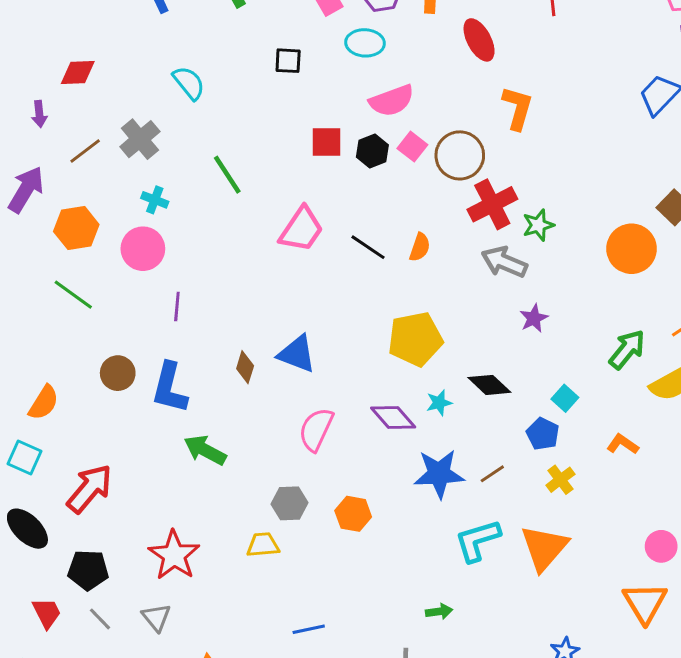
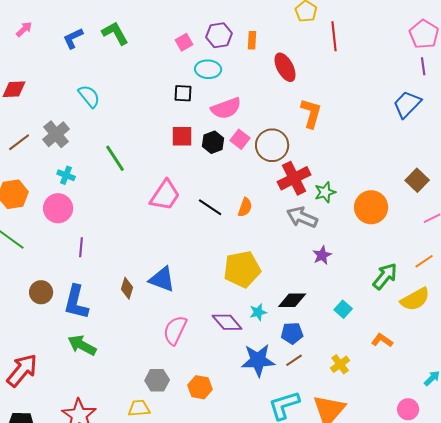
black square: (288, 61) -> (183, 93), moved
orange circle: (632, 249) -> (371, 207), moved
black diamond: (489, 385) -> (292, 300), turned -44
blue pentagon: (543, 434) -> (292, 333), moved, turned -30
green arrow: (205, 450) -> (82, 345), moved

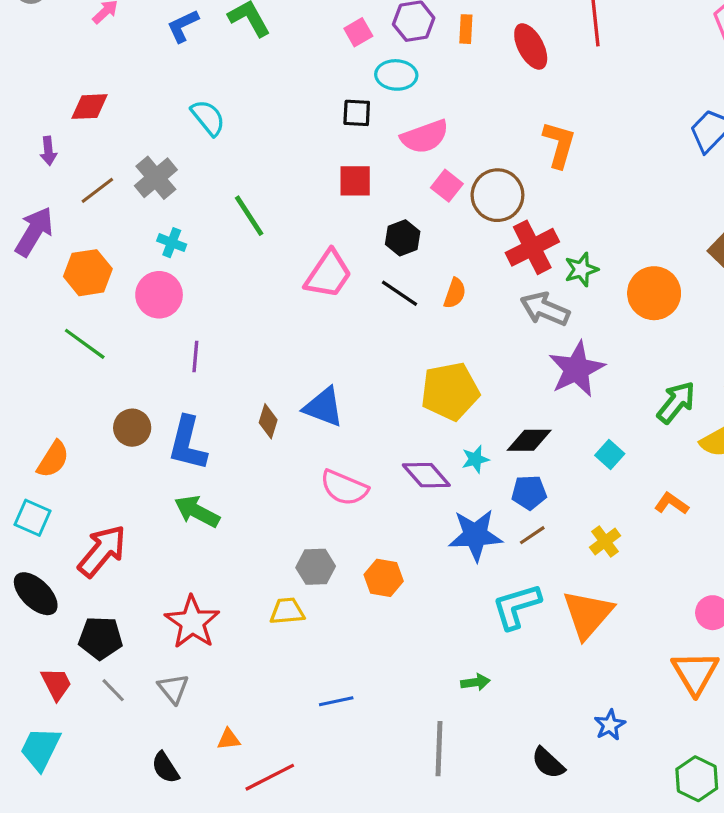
red ellipse: (285, 67) -> (531, 46), moved
black hexagon: (213, 142) -> (403, 238), moved
purple star: (322, 255) -> (577, 369), size x1.8
pink semicircle: (175, 330) -> (344, 488), turned -92

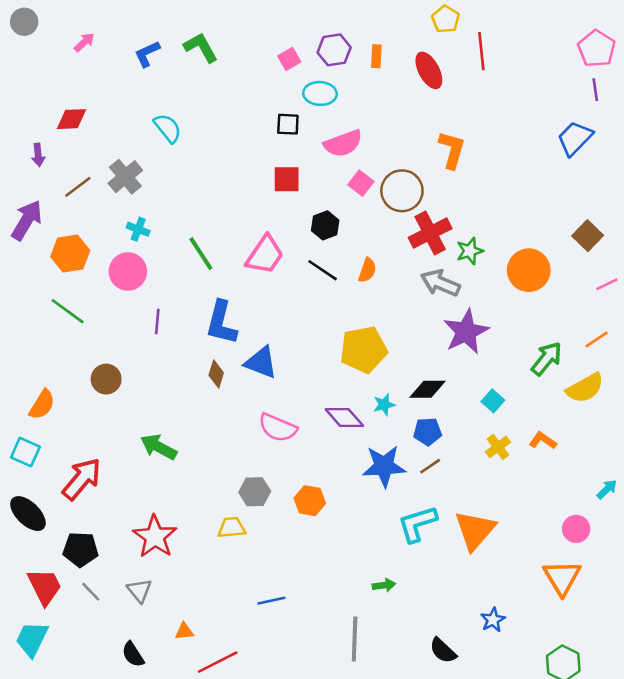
green line: (249, 216) -> (201, 254), moved
blue L-shape: (188, 443) -> (221, 323), moved
yellow cross: (605, 541) -> (498, 447), moved
red trapezoid: (56, 684) -> (45, 587), size x1.4

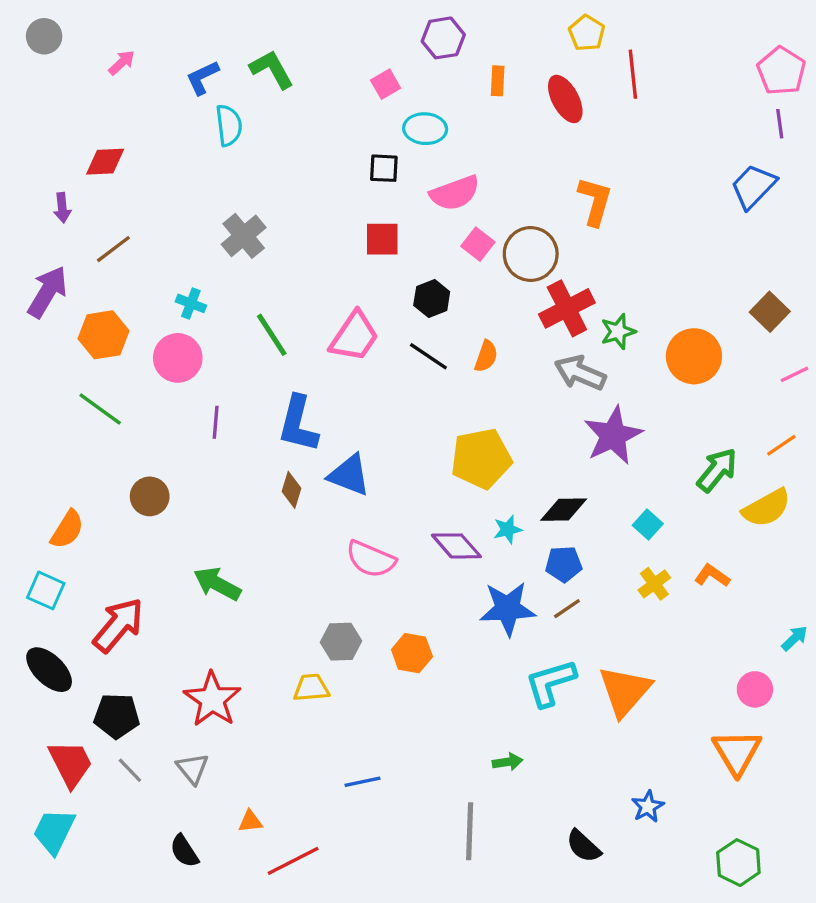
purple hexagon: (334, 50) -> (443, 38), moved
cyan semicircle: (168, 128) -> (229, 125), moved, turned 32
gray cross: (125, 177) -> (244, 236), moved

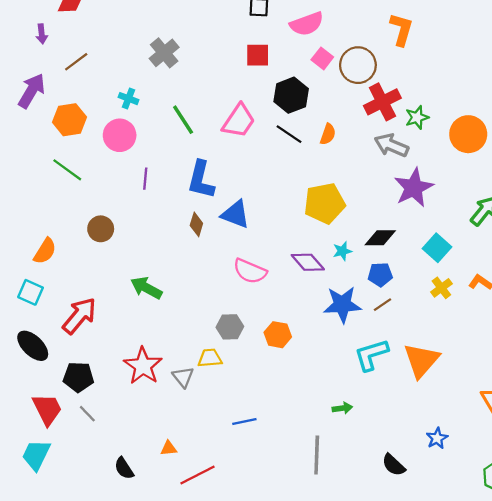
black hexagon: (432, 299) -> (291, 95), size x1.4
cyan square: (648, 524) -> (437, 248), size x1.4
gray triangle: (193, 769) -> (183, 377), moved

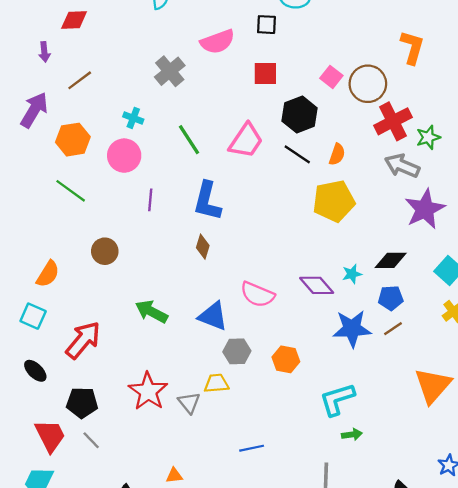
pink semicircle: (307, 24) -> (218, 42), moved
yellow pentagon: (325, 203) -> (334, 201), moved
blue triangle: (235, 214) -> (213, 316), moved
black ellipse: (33, 346) -> (35, 371), size x0.7
cyan L-shape: (371, 355) -> (337, 399), moved

